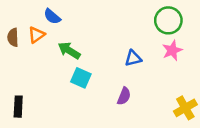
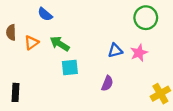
orange triangle: (36, 35) -> (31, 43), moved
pink star: (172, 50) -> (139, 53), moved
cyan square: (81, 78) -> (70, 68), turned -30

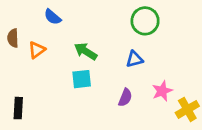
green circle: (146, 18) -> (145, 21), moved
green arrow: (60, 44) -> (86, 51), moved
pink star: (139, 53) -> (162, 91), moved

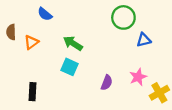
blue triangle: (134, 59) -> (144, 40), moved
cyan square: (82, 79) -> (70, 67), turned 30
black rectangle: (18, 108) -> (32, 92), moved

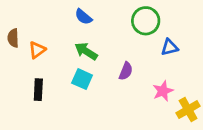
blue semicircle: (45, 14) -> (83, 17), moved
purple semicircle: (107, 83) -> (126, 71), moved
black rectangle: (32, 92) -> (38, 90), moved

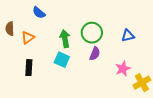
blue semicircle: (83, 17) -> (39, 13), moved
green circle: (146, 21) -> (92, 33), moved
green arrow: (86, 51) -> (65, 39), turned 48

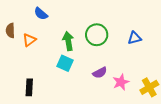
purple semicircle: (95, 54) -> (100, 73), moved, turned 40
black rectangle: (29, 68) -> (29, 87), moved
pink star: (123, 69) -> (121, 82), moved

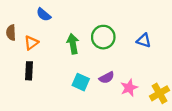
blue triangle: (135, 38) -> (144, 40), turned 32
cyan square: (65, 63) -> (81, 82), moved
black rectangle: (29, 87) -> (29, 71), moved

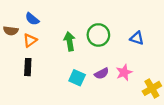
blue semicircle: (44, 15) -> (32, 19), moved
brown semicircle: (11, 33) -> (11, 31), turned -80
pink star: (129, 88) -> (124, 72), moved

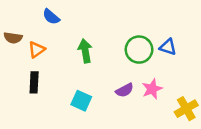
blue semicircle: (32, 19) -> (51, 17), moved
green circle: (98, 35) -> (139, 50), moved
cyan square: (77, 78) -> (81, 101), moved

